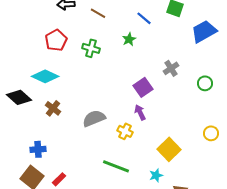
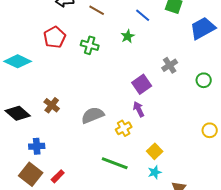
cyan diamond: (45, 76) -> (18, 61), moved
black diamond: (19, 97) -> (18, 113), moved
yellow cross: (125, 131) -> (124, 128), turned 35
yellow square: (169, 149) -> (155, 151), moved, size x0.7

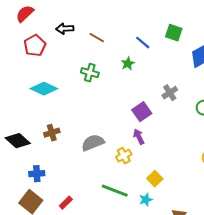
red pentagon: (55, 37) -> (35, 46), moved
cyan diamond: (18, 61) -> (44, 89), moved
brown cross: (52, 105) -> (52, 133), turned 35
cyan star: (155, 172) -> (146, 200), moved
red rectangle: (58, 176) -> (66, 203), moved

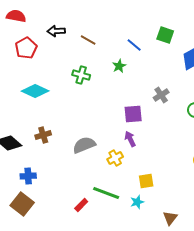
red semicircle: (25, 14) -> (16, 16), turned 54
purple square: (142, 112) -> (133, 114), turned 30
yellow square: (155, 179) -> (146, 181), turned 35
red rectangle: (66, 203) -> (81, 205), moved

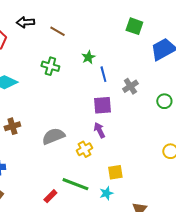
blue line: (134, 45) -> (103, 74), moved, turned 35

